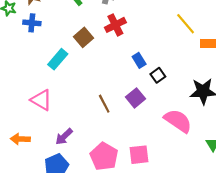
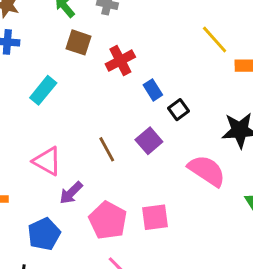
red cross: (115, 25) -> (120, 61), moved
brown square: (83, 37) -> (79, 42), moved, turned -30
pink triangle: (41, 100) -> (47, 161), moved
purple arrow: (64, 137) -> (71, 193), moved

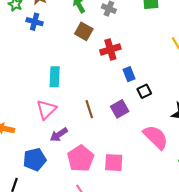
cyan rectangle: (43, 90) -> (55, 77), moved, turned -48
pink triangle: (47, 161) -> (46, 109), turned 35

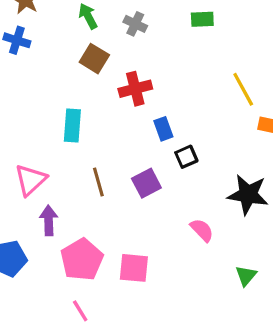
cyan rectangle: (55, 77) -> (72, 125), moved
purple arrow: (59, 135) -> (49, 220), turned 120
pink semicircle: (156, 137) -> (202, 230), size x0.6

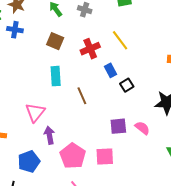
brown square: (94, 59) -> (55, 41), moved
yellow line: (243, 89) -> (120, 40), moved
brown line: (98, 182) -> (82, 96), moved
purple square: (146, 183) -> (118, 126), moved, turned 30

